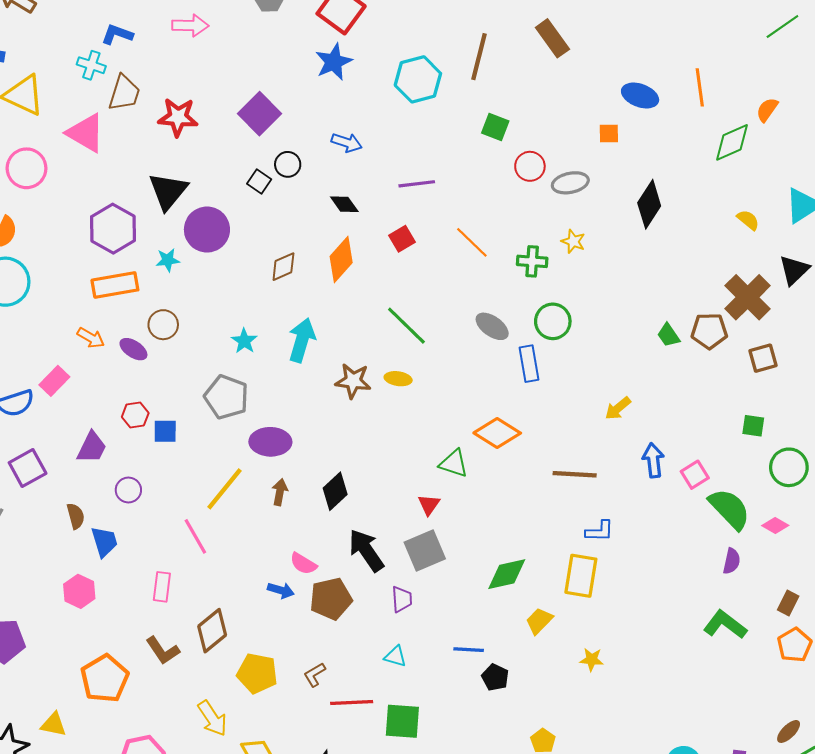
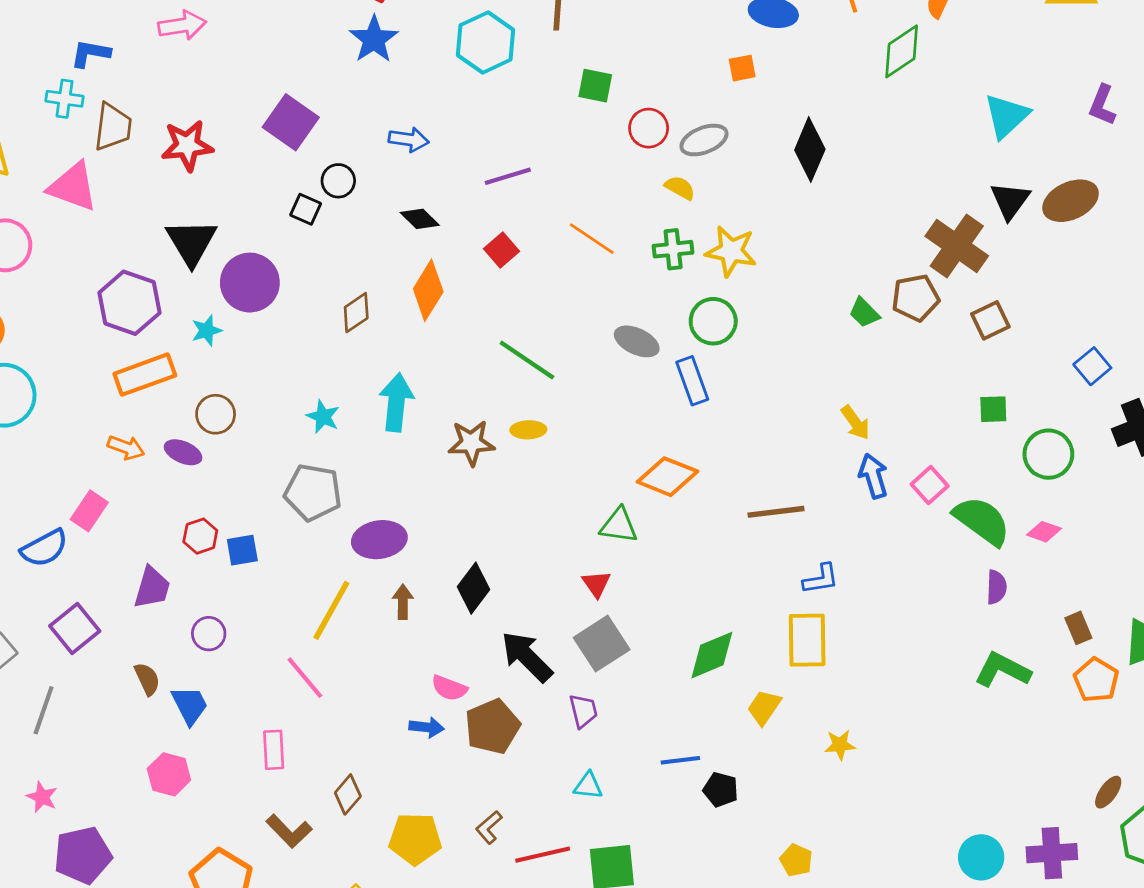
yellow semicircle: (748, 220) -> (680, 188), moved
yellow star: (573, 241) -> (731, 251), moved, size x1.6
yellow arrow: (618, 408) -> (855, 423), moved, turned -76
brown rectangle: (788, 603) -> (1078, 628), turned -40
brown diamond: (212, 631) -> (348, 794), size x0.7

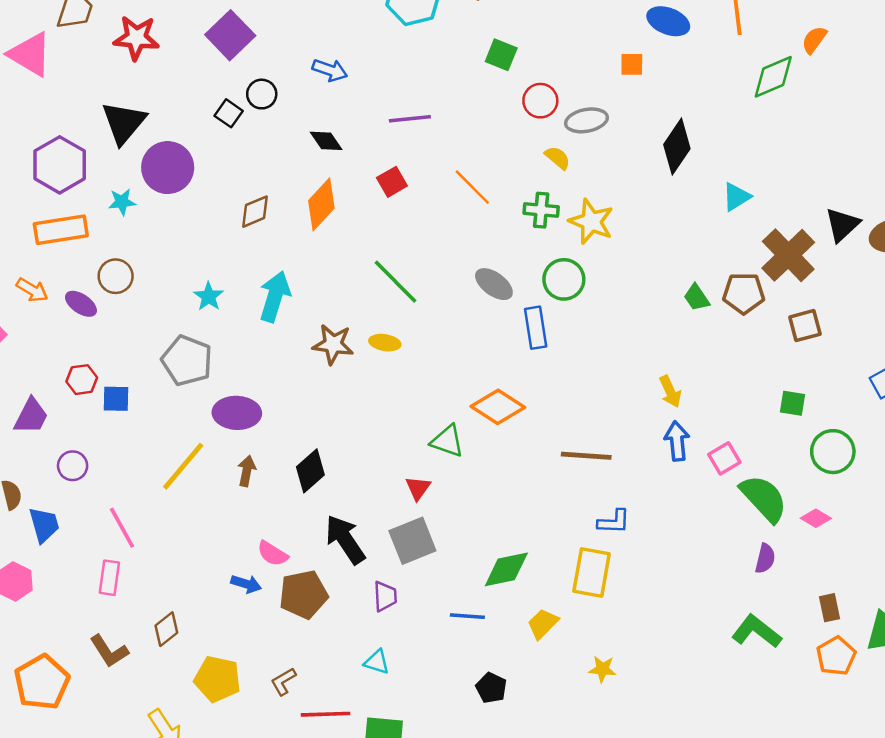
cyan triangle: (1006, 116) -> (736, 197), moved, size x0.7
pink line: (305, 678) -> (122, 528), moved
blue line: (680, 760) -> (467, 616), moved

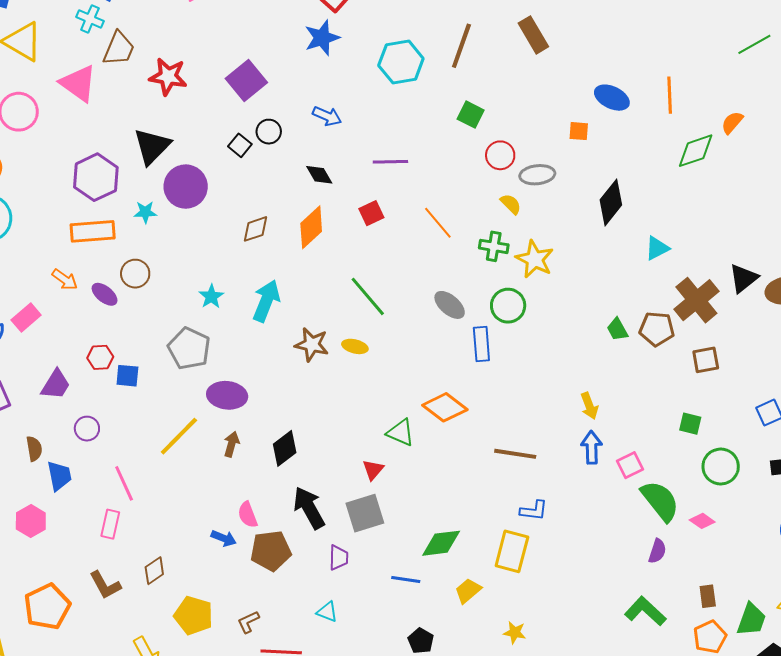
pink semicircle: (273, 554) -> (248, 515), turned 32

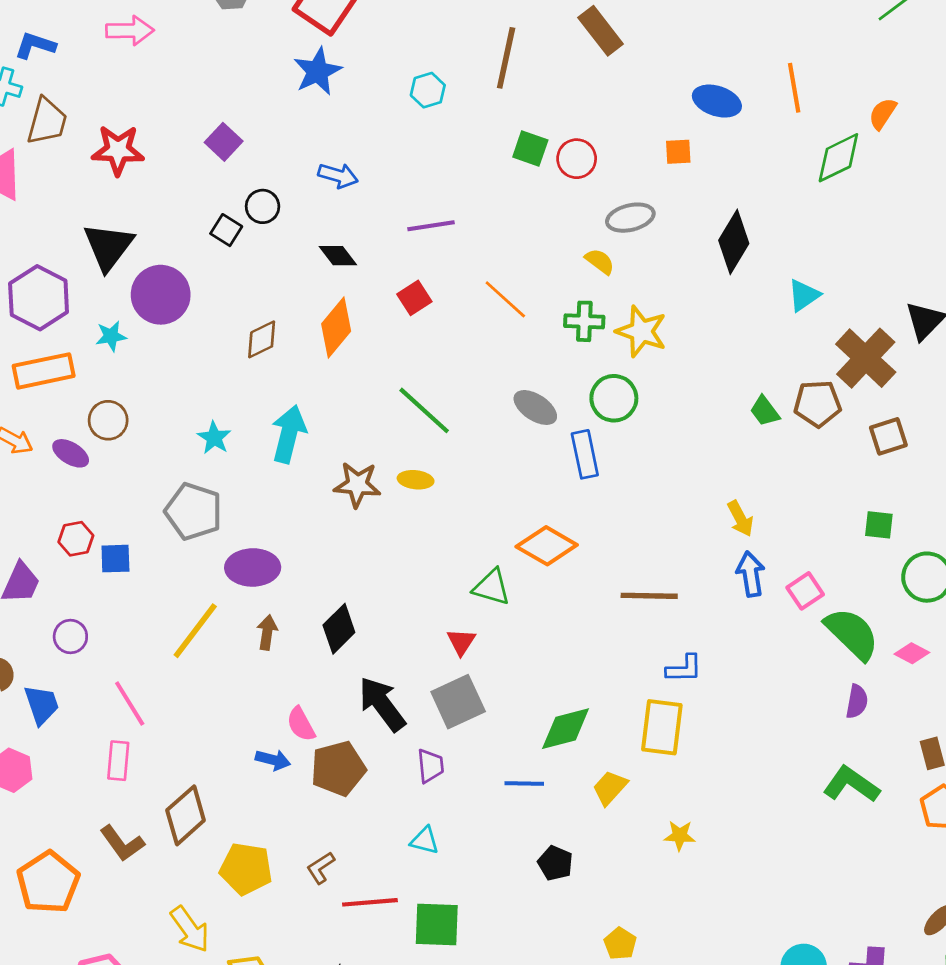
cyan hexagon: (401, 62) -> (428, 90), size x0.6
purple square: (246, 80) -> (224, 142), size x0.7
red circle: (500, 155) -> (577, 159), moved
brown diamond: (154, 571) -> (186, 815), size x1.5

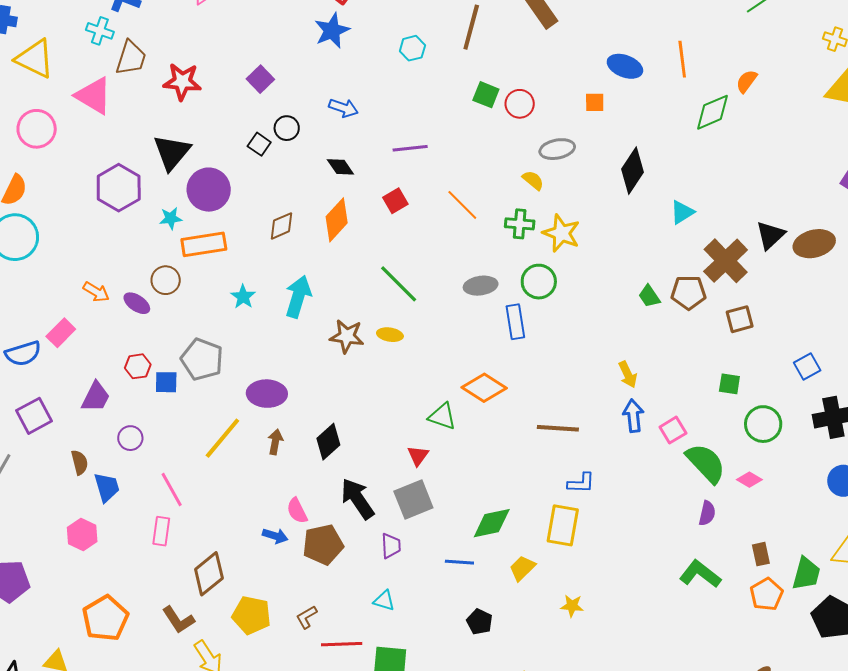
orange rectangle: (44, 371) -> (204, 244), moved
gray ellipse: (535, 407) -> (481, 286), turned -44
gray pentagon: (194, 511) -> (202, 359), moved
brown L-shape: (122, 843) -> (178, 620), moved

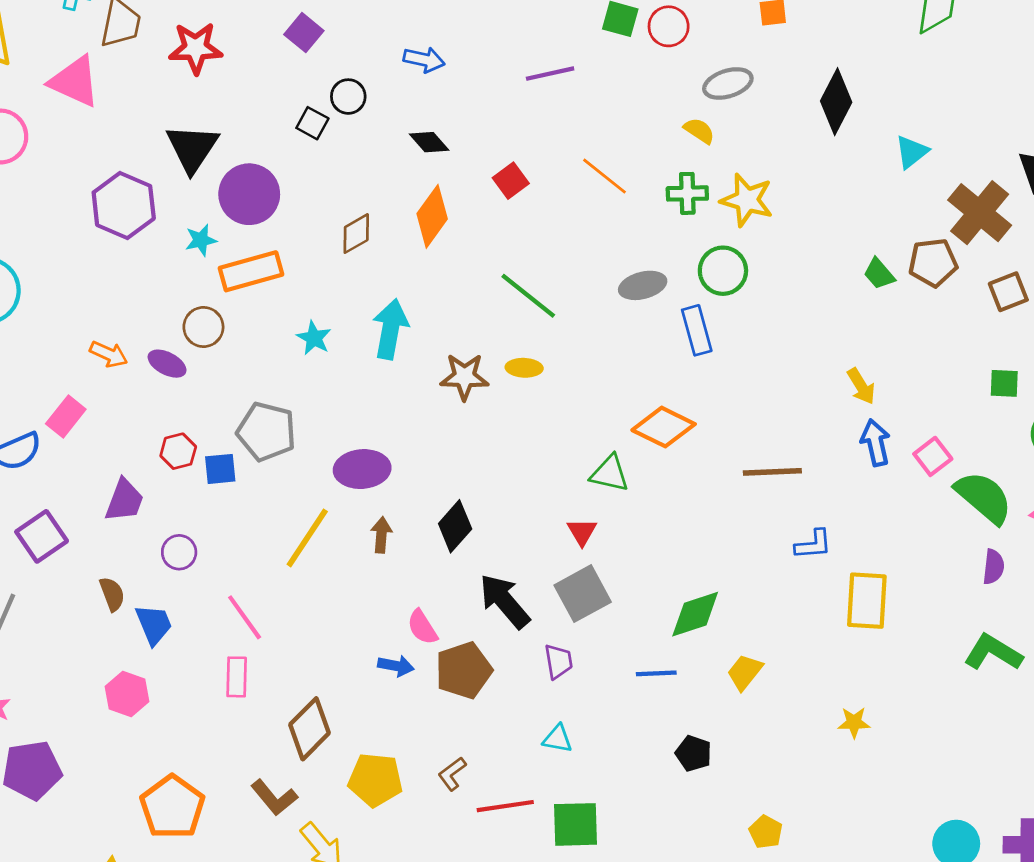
purple line: (410, 148) -> (550, 74), moved
yellow rectangle: (563, 525) -> (867, 601), moved
yellow star: (572, 606) -> (854, 722), moved

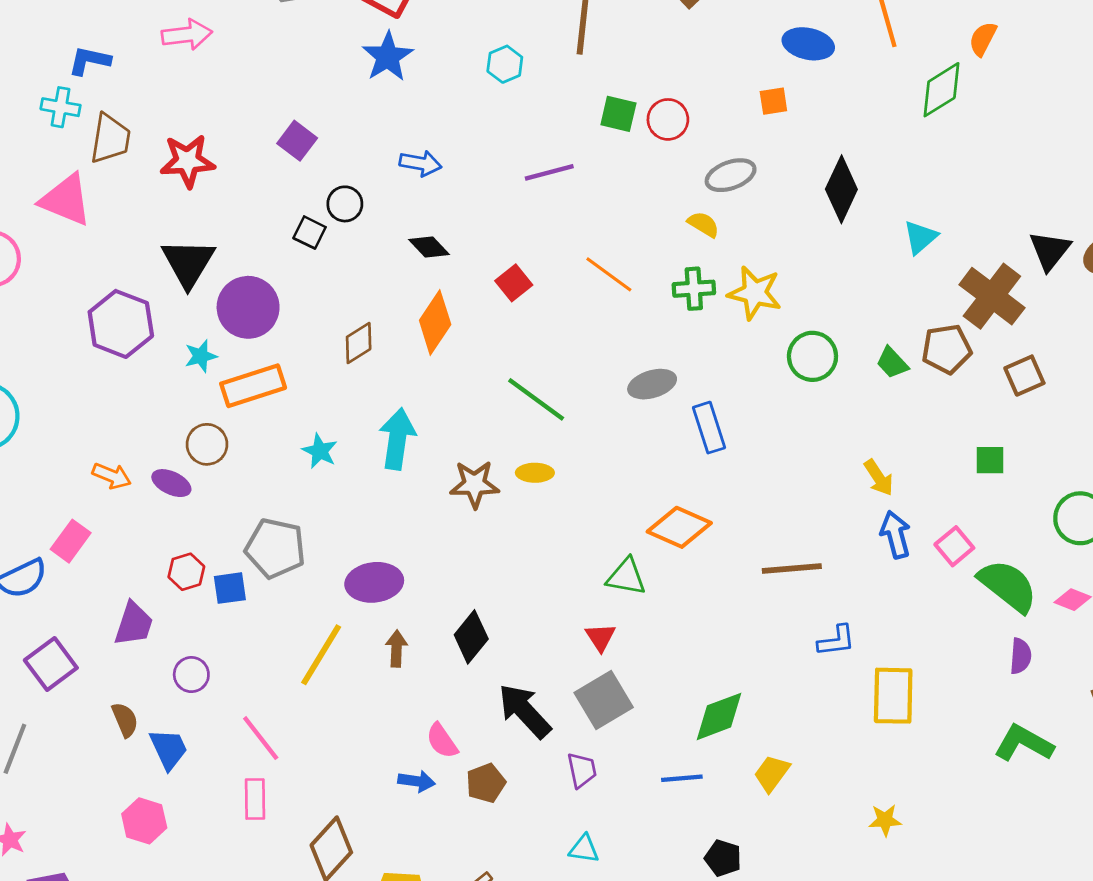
green circle: (723, 271) -> (812, 356), moved
green square: (1004, 383) -> (990, 460), moved
brown pentagon: (464, 670) -> (486, 783), size x0.7

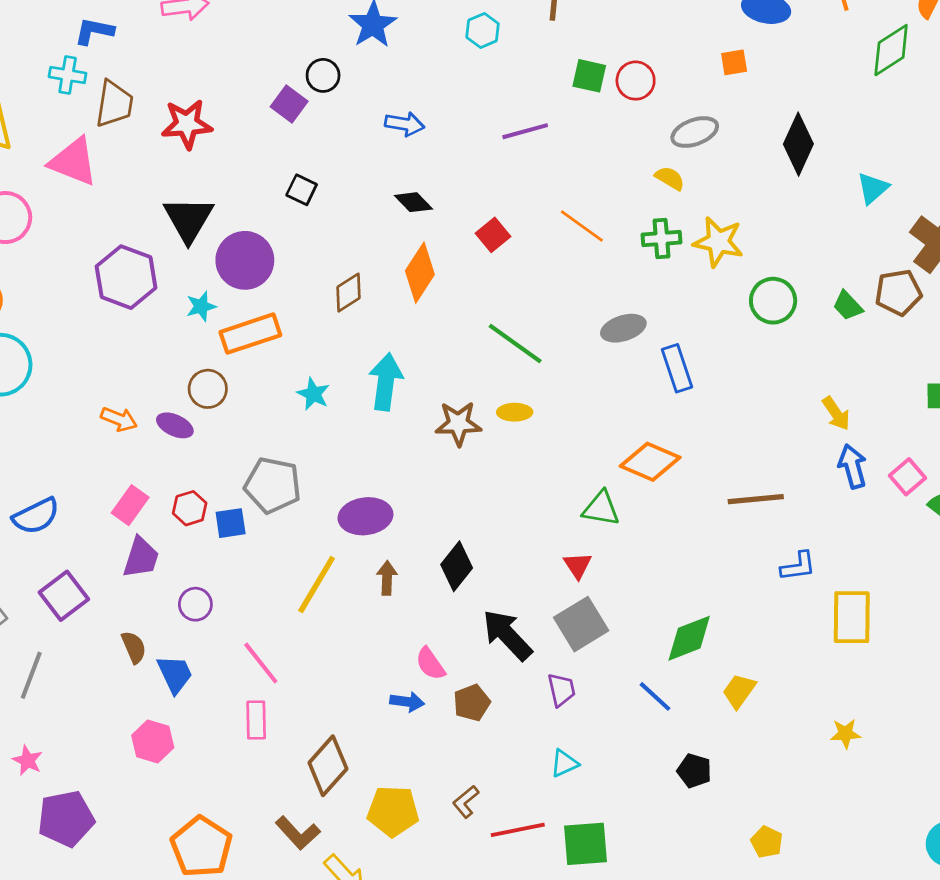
black circle: (345, 204) -> (323, 75), moved
pink rectangle: (71, 541) -> (130, 505), moved
blue line: (682, 778) -> (655, 696), turned 48
cyan triangle: (584, 849) -> (564, 763), turned -32

